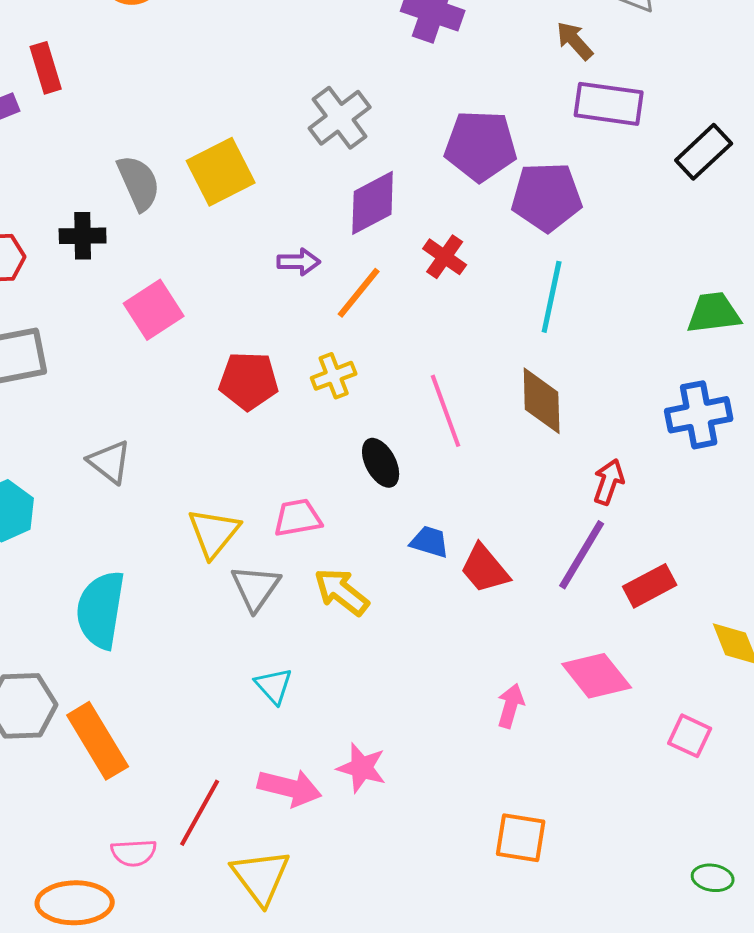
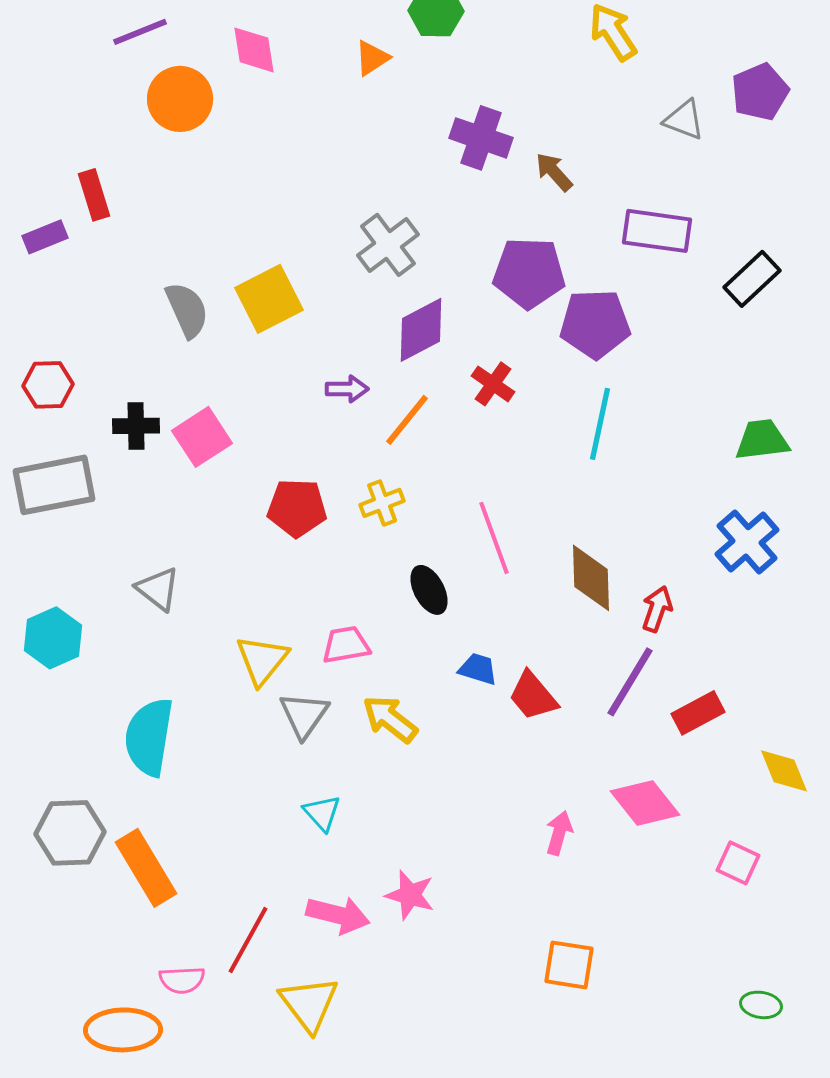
brown arrow: (575, 41) -> (554, 172), moved
black cross: (83, 236) -> (136, 426), moved
brown diamond: (542, 401) -> (591, 578), moved
blue cross: (699, 415) -> (747, 542), turned -30

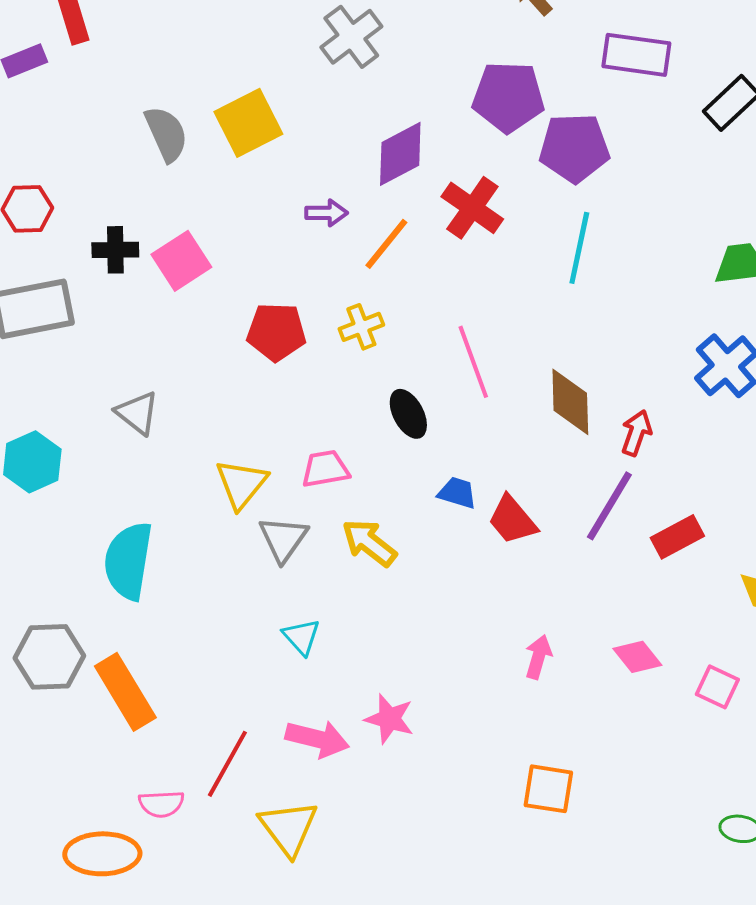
gray cross: (388, 245) -> (351, 37), moved
red cross: (493, 384) -> (472, 208), size x1.4
pink diamond: (645, 803) -> (637, 657), moved, size x0.7

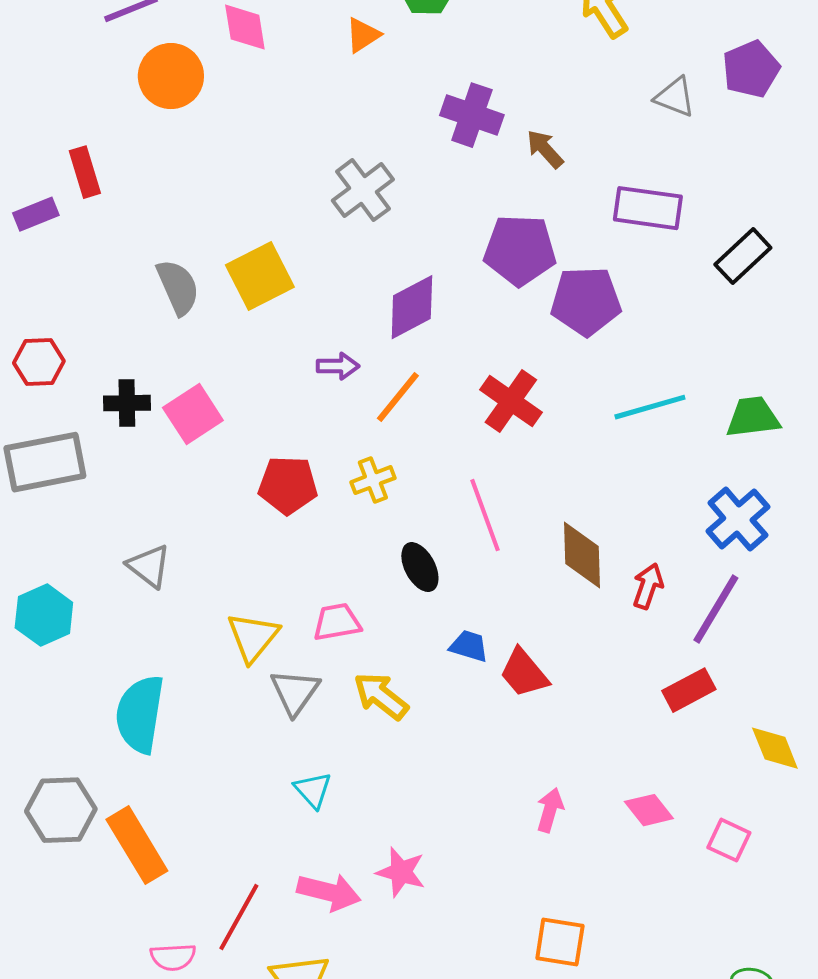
red cross: (472, 208) -> (511, 401), moved
cyan line: (579, 248) -> (650, 407), moved, turned 62
purple line: (609, 506) -> (716, 609), moved

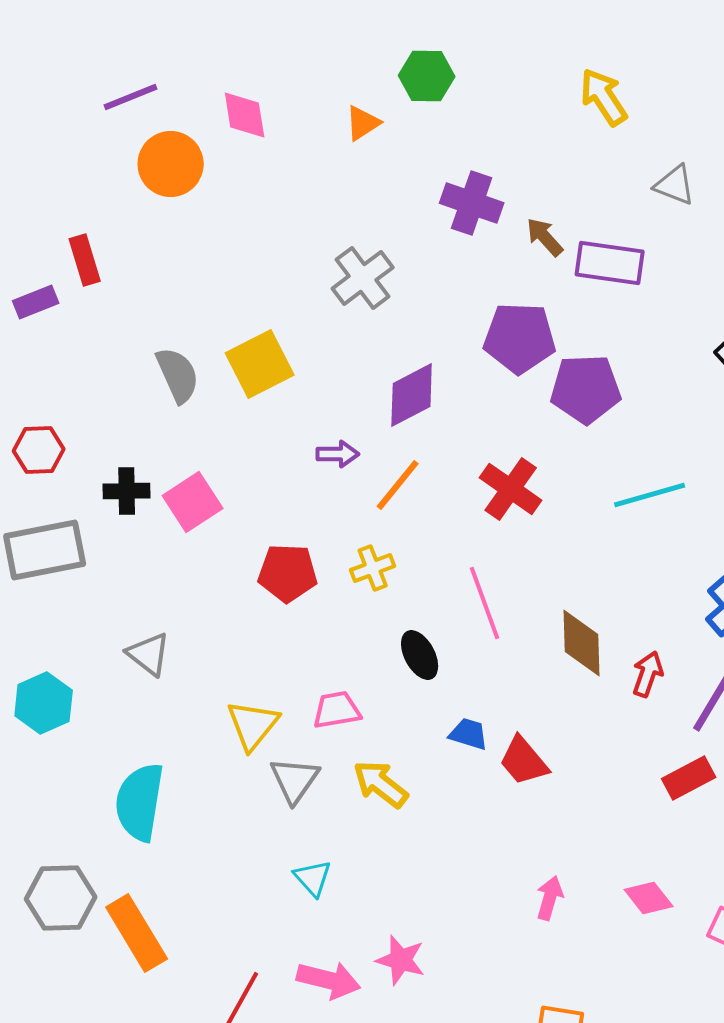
purple rectangle: (648, 208) -> (610, 263), moved

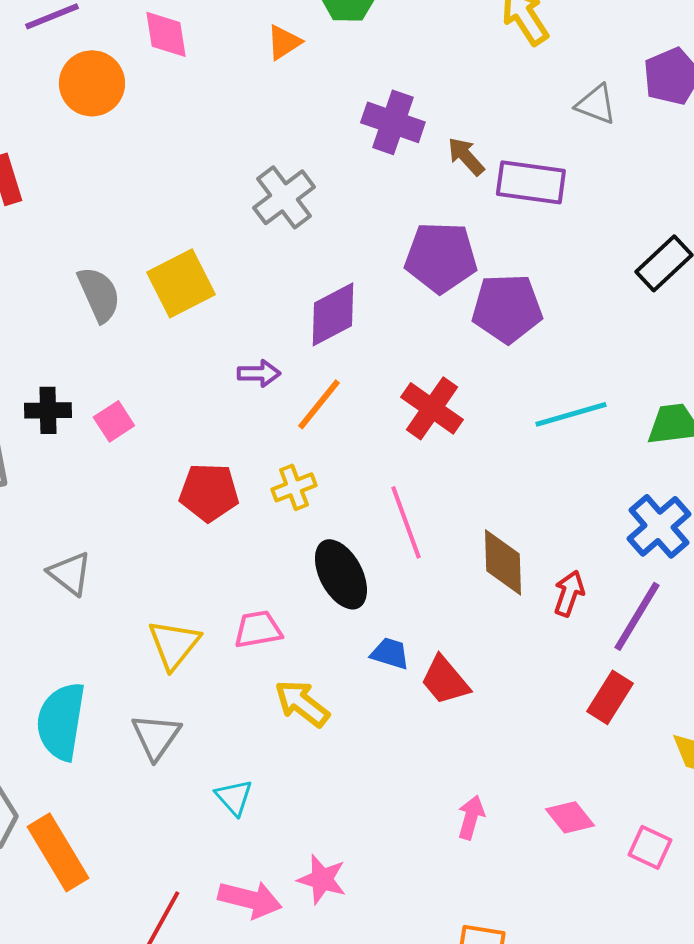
pink square: (193, 502) -> (114, 421), size x0.7
black ellipse: (420, 655) -> (341, 574), size x1.4
red rectangle: (689, 778) -> (610, 697), turned -30
gray triangle: (295, 780) -> (156, 736), moved

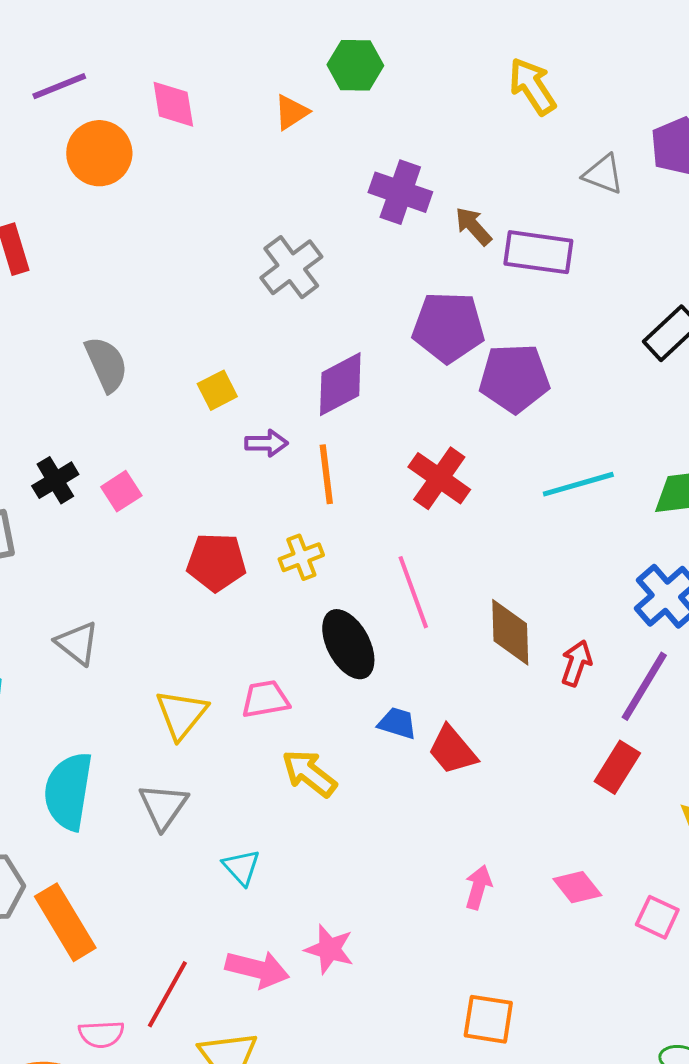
yellow square: (181, 283) -> (217, 390), moved, size x0.6
orange line: (319, 404) -> (326, 474), turned -46
black cross: (48, 410) -> (55, 480), turned -30

